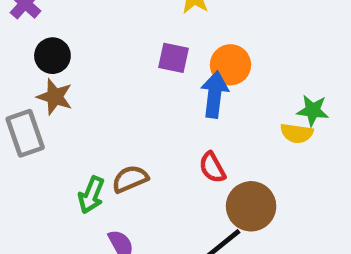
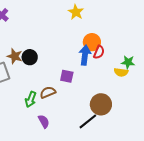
black circle: (52, 56) -> (30, 57), moved
purple square: (173, 58) -> (67, 76), moved
red semicircle: (212, 167) -> (99, 52), moved, turned -128

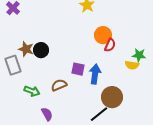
blue arrow: (85, 55) -> (95, 74), moved
green arrow: (31, 99) -> (32, 91), moved, turned -91
purple semicircle: (44, 121) -> (47, 114), moved

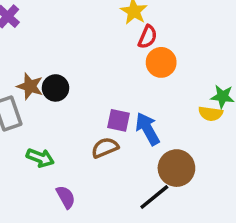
red semicircle: (110, 45) -> (148, 37), moved
blue arrow: (95, 74) -> (148, 129), turned -36
brown semicircle: (59, 85) -> (105, 148), moved

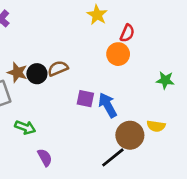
red semicircle: (148, 37) -> (127, 33), moved
yellow semicircle: (211, 114) -> (156, 126), moved
brown semicircle: (105, 148) -> (58, 68), moved

